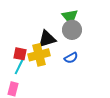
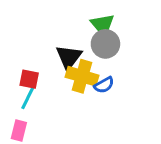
black triangle: (47, 39) -> (69, 57), turned -36
yellow cross: (39, 55) -> (82, 76), moved, turned 30

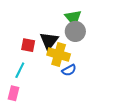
red square: (29, 79) -> (28, 45), moved
blue semicircle: (104, 85) -> (69, 70), moved

